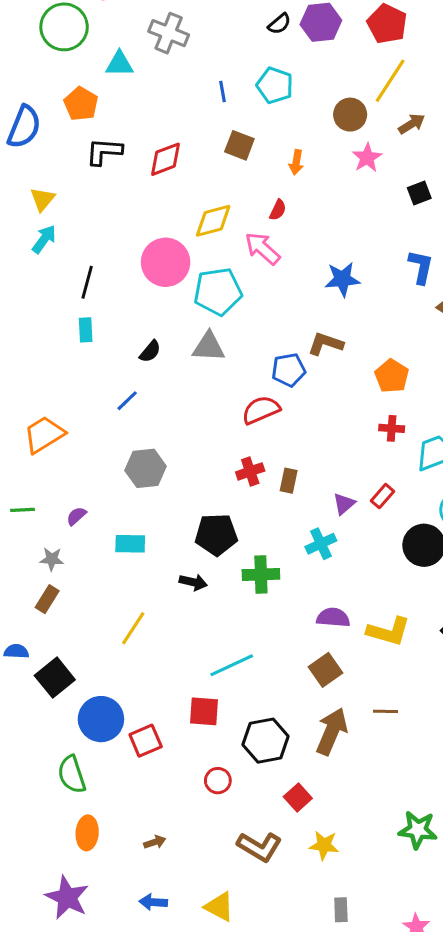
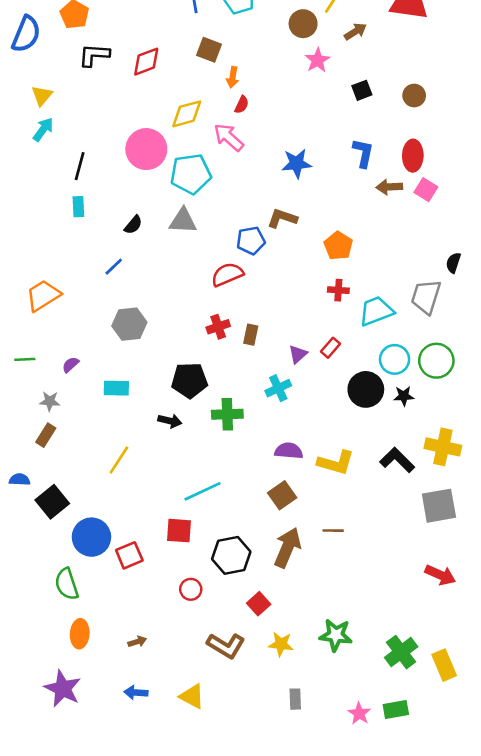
orange arrow: (296, 162) -> (233, 77), moved
green star: (418, 830) -> (336, 635), moved

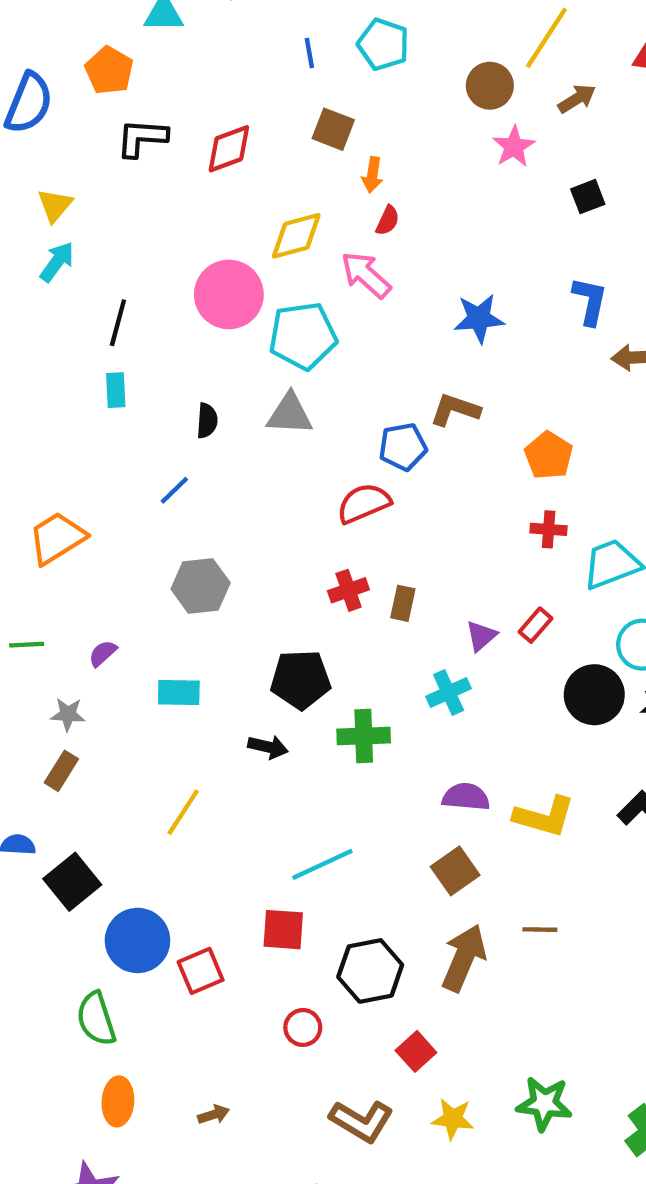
black semicircle: (133, 225) -> (207, 421), turned -36

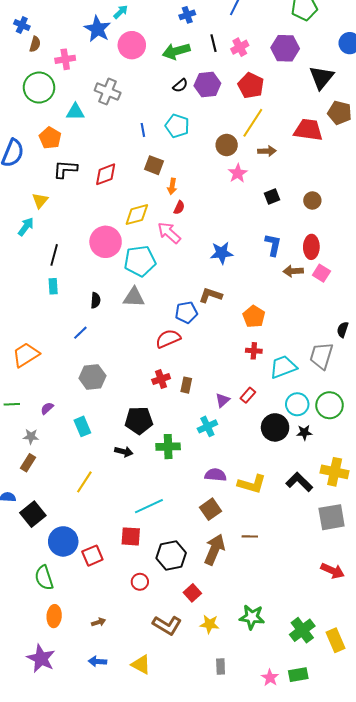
brown arrow: (577, 99) -> (267, 151), turned 30
yellow triangle: (55, 205) -> (40, 200), moved
cyan rectangle: (179, 693) -> (82, 426), turned 66

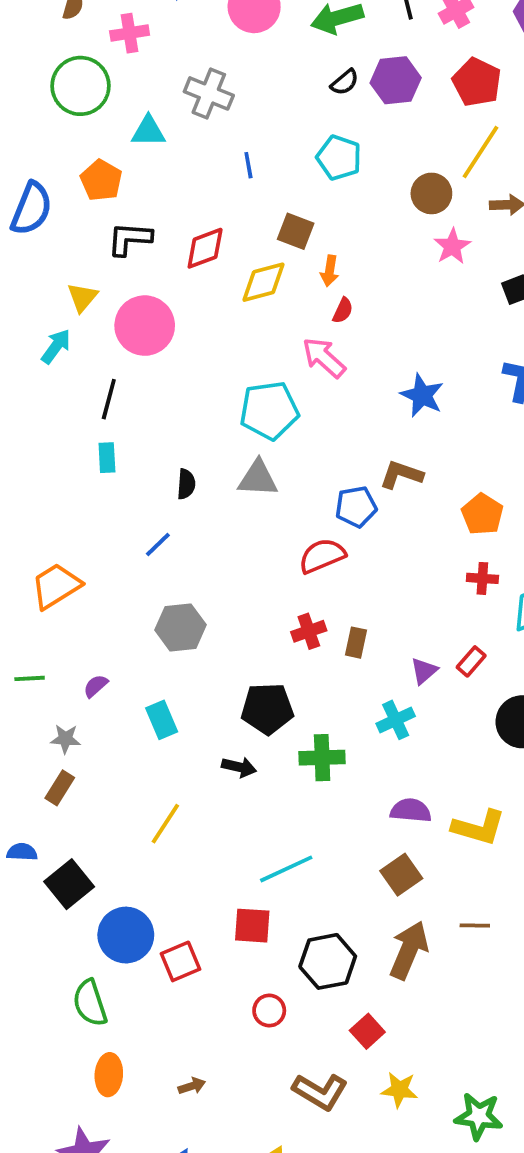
blue line: (143, 130) -> (248, 165), moved
yellow diamond: (137, 215) -> (264, 282), moved
pink circle: (106, 242) -> (145, 326), moved
blue star: (222, 253) -> (422, 395), turned 30
green star: (252, 617) -> (479, 1116), moved

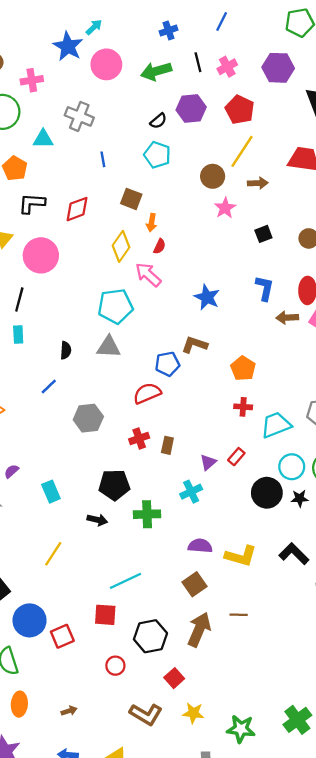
black semicircle: (345, 82) -> (158, 121), moved
yellow diamond: (264, 282) -> (121, 246), moved, turned -40
gray hexagon: (181, 627) -> (88, 418), moved

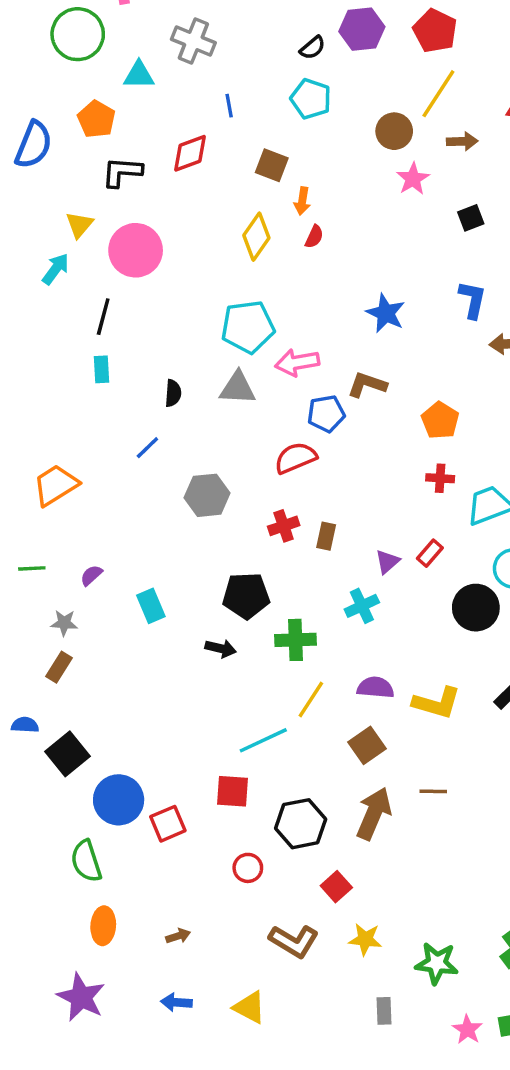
red diamond: (77, 209) -> (190, 153), moved
pink arrow: (148, 275) -> (297, 363), moved, turned -52
yellow line: (53, 554) -> (311, 699), moved

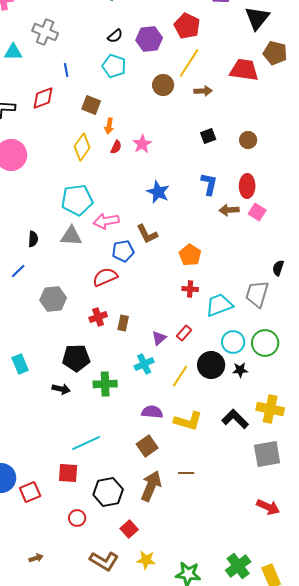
purple hexagon: (362, 29) -> (149, 39), moved
pink star: (413, 179) -> (142, 144), moved
brown L-shape: (367, 385) -> (147, 234), turned -135
yellow line: (311, 699) -> (180, 376), moved

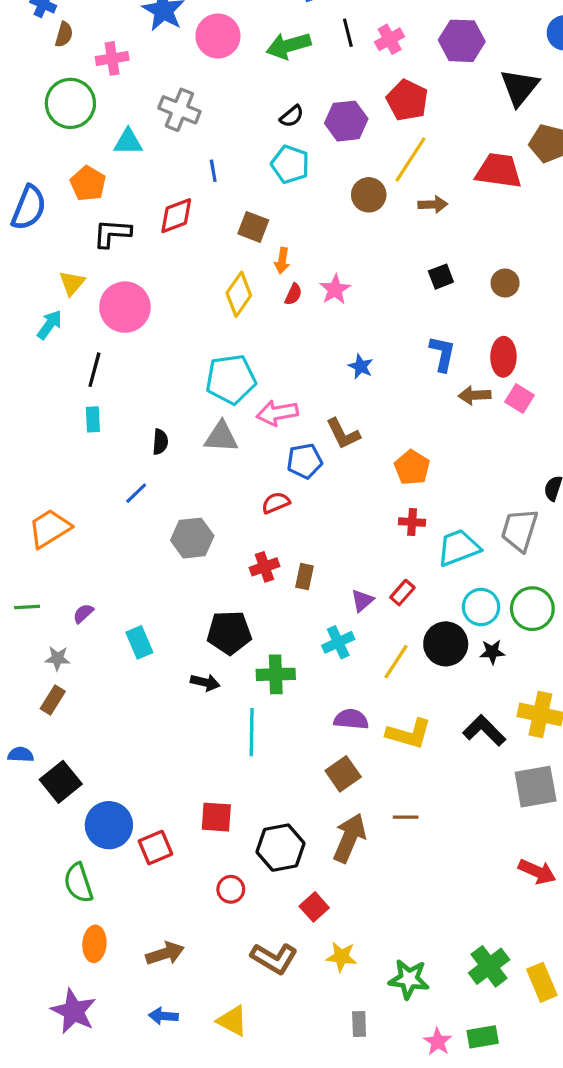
blue star: (158, 192) -> (361, 366), size x0.7
red semicircle: (105, 277) -> (276, 503), size x0.7
cyan line: (86, 443) -> (252, 732), moved, turned -64
brown arrow: (36, 558) -> (165, 953), size x1.6

